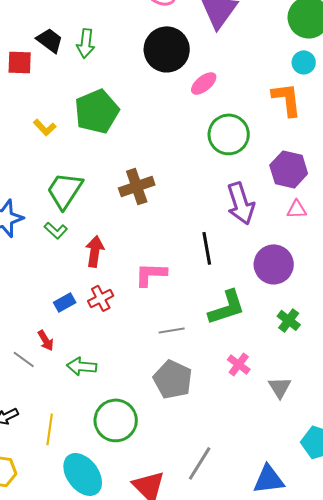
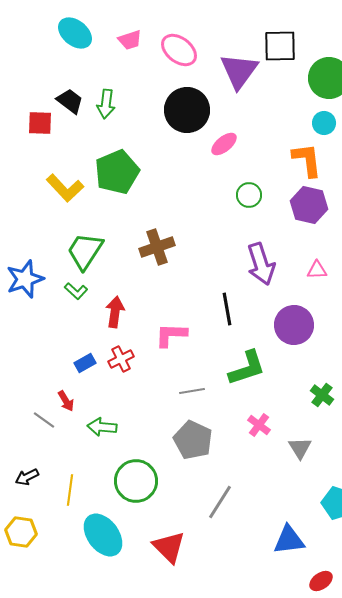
yellow L-shape: (45, 127) -> (65, 188), size x1.6
green circle: (229, 134) -> (249, 195), size x0.6
purple hexagon: (289, 169) -> (309, 205), moved
green cross: (289, 320) -> (322, 395), moved
gray line: (200, 463) -> (220, 502), moved

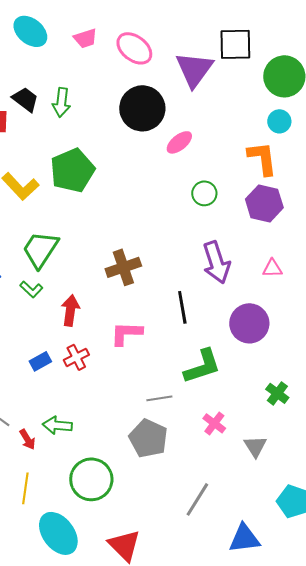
brown cross: (157, 247) -> (123, 267), moved
gray line: (192, 391) -> (159, 398), moved
red arrow: (66, 401) -> (27, 439), moved
gray line: (220, 502) -> (197, 499), moved

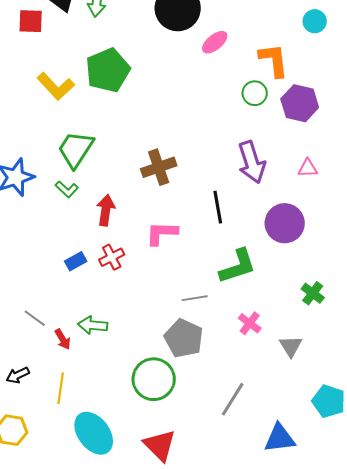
orange L-shape: (262, 158) -> (274, 60), moved
green circle: (204, 193) -> (255, 93), moved
green circle: (91, 479) -> (154, 379), moved

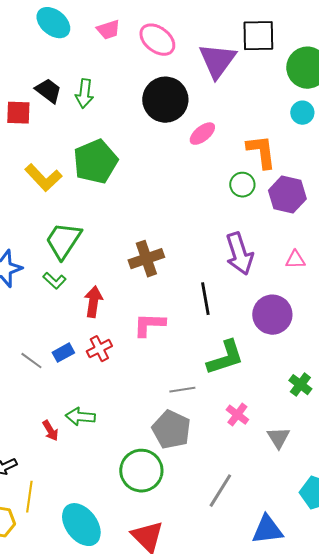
gray line: (35, 318) -> (31, 361), moved
yellow line: (61, 388) -> (29, 497), moved

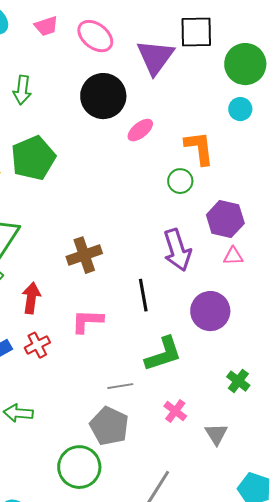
purple hexagon: (287, 195) -> (225, 219), moved

